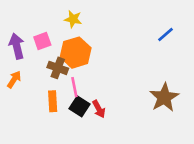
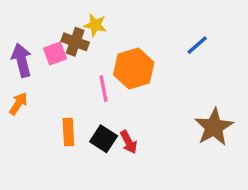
blue line: (165, 35) -> (197, 45), moved
orange hexagon: (76, 53) -> (134, 69), moved
brown cross: (58, 68) -> (75, 42), moved
pink line: (74, 87) -> (104, 89), moved

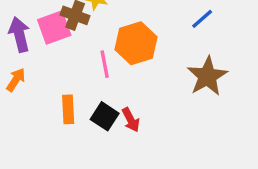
pink square: (55, 53) -> (54, 28), size x1.4
brown star: (214, 127) -> (207, 76), moved

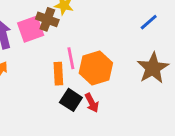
orange hexagon: (136, 43) -> (96, 68), moved
orange rectangle: (68, 109) -> (58, 74), moved

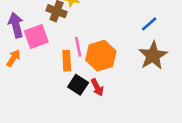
blue line: (149, 22) -> (149, 24), moved
pink square: (31, 29) -> (36, 37), moved

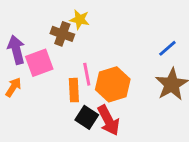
red arrow: (97, 87) -> (108, 120), size x1.5

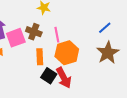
brown cross: (62, 34) -> (34, 32), moved
pink line: (87, 74) -> (57, 35), moved

